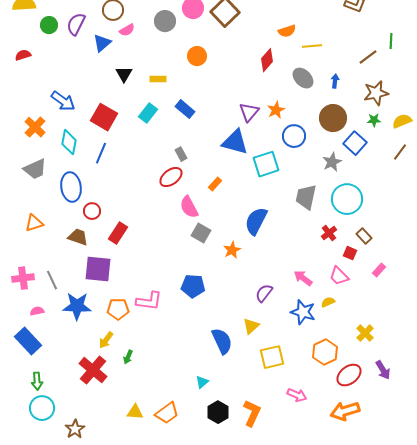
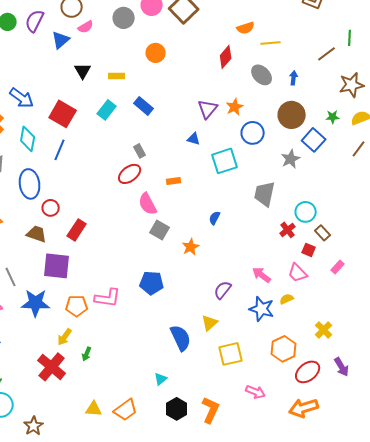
brown star: (376, 93) -> (352, 85), moved
blue triangle: (235, 142) -> (194, 139), size x0.5
orange rectangle: (215, 184) -> (174, 181), turned 40
cyan circle: (347, 199) -> (306, 212), moved, size x0.7
blue semicircle: (256, 221) -> (215, 218), size x0.5

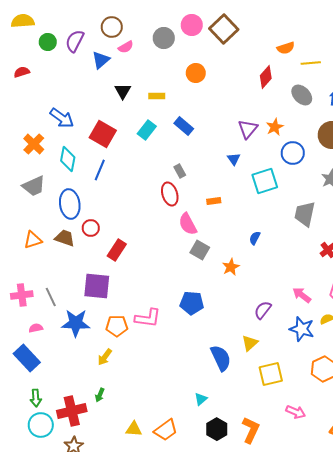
blue triangle: (194, 139) -> (234, 159), turned 40
red ellipse: (130, 174) -> (170, 194), turned -70
brown trapezoid: (37, 234) -> (65, 238), moved
green arrow: (87, 354) -> (100, 395), moved
red cross: (52, 367) -> (72, 411), moved, turned 36

